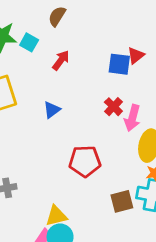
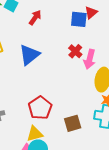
blue triangle: (52, 110) -> (29, 55), size x1.6
red pentagon: (85, 161) -> (40, 108), moved, turned -30
brown square: (122, 201) -> (73, 123), moved

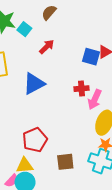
red cross: (75, 51) -> (82, 89), turned 32

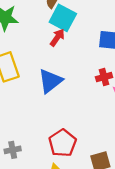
cyan square: (24, 29) -> (63, 18), moved, size x1.6

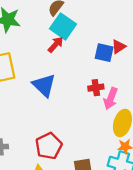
blue triangle: (50, 81) -> (44, 85), turned -45

